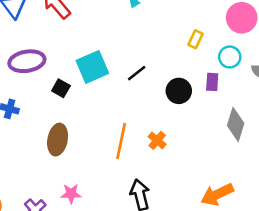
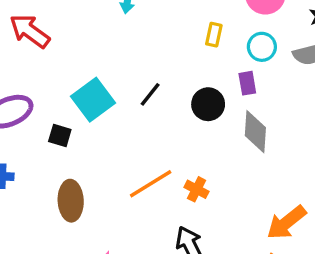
gray diamond: (236, 124) -> (255, 132), moved
orange cross: (157, 140) -> (197, 189), moved
orange line: (121, 141) -> (151, 184), turned 60

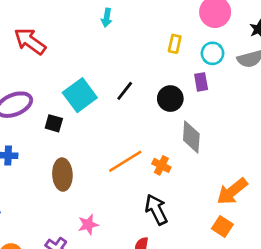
gray diamond: (255, 132) -> (191, 137), moved

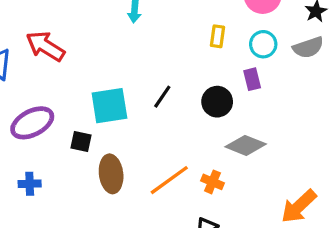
cyan square: (80, 95) -> (109, 106), turned 32
gray diamond: (191, 137) -> (246, 145), turned -68
brown ellipse: (62, 175) -> (111, 174), moved

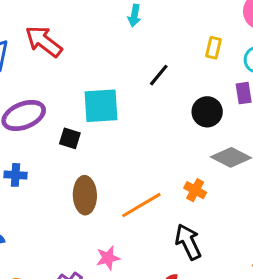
black line: (162, 97) -> (159, 75), moved
brown ellipse: (111, 174) -> (85, 195), moved
orange line: (169, 180) -> (141, 205), moved

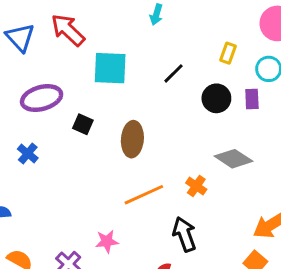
cyan square: (101, 106) -> (110, 68), moved
black circle: (207, 112) -> (216, 98), moved
blue cross: (15, 175) -> (28, 154), turned 30
brown ellipse: (85, 195) -> (132, 139), moved

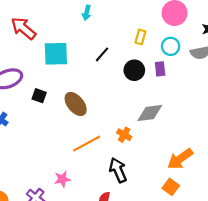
brown ellipse: (132, 139) -> (76, 104), turned -40
gray diamond: (233, 159) -> (150, 113), turned -36

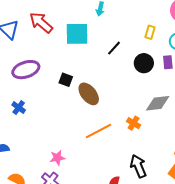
cyan square: (56, 54) -> (77, 34), moved
black square: (39, 96) -> (66, 80), moved
black arrow: (118, 170) -> (138, 166), moved
pink star: (62, 179) -> (57, 158), moved

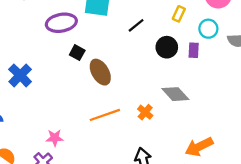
purple ellipse: (26, 70) -> (61, 23), moved
gray diamond: (158, 103) -> (175, 94), turned 45
blue cross: (19, 108) -> (20, 75), size x1.5

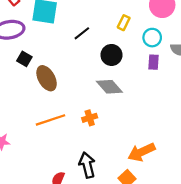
purple rectangle: (194, 50) -> (154, 62), moved
gray diamond: (175, 94) -> (109, 87), moved
orange cross: (145, 112) -> (90, 118), turned 32

